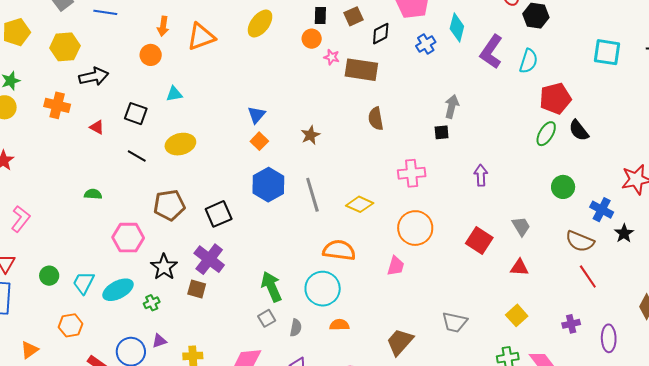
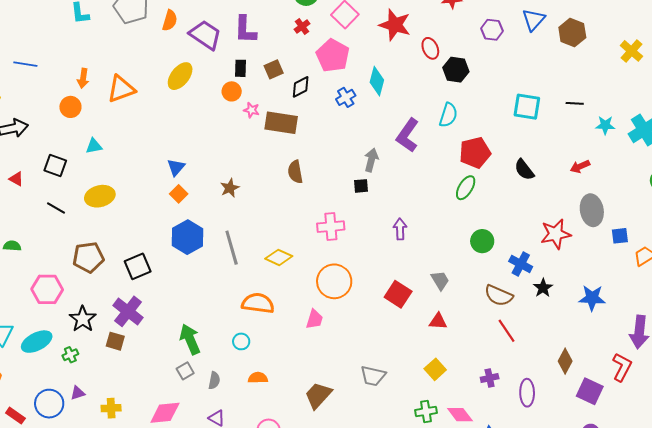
purple L-shape: (491, 52) -> (408, 135), moved
black semicircle: (579, 130) -> (524, 170), moved
cyan circle: (323, 289) -> (241, 341), size x0.5

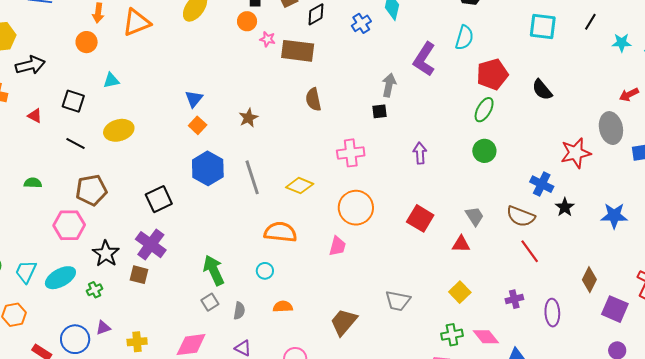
black line: (575, 103) -> (590, 22), turned -60
red arrow: (580, 166) -> (629, 94), moved
green circle: (482, 241) -> (484, 151), moved
brown pentagon: (88, 257) -> (91, 190), moved
gray trapezoid: (440, 280) -> (475, 216), moved

